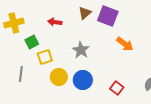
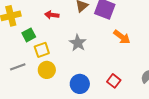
gray line: (21, 74) -> (18, 67), turned 63
yellow circle: (59, 77) -> (47, 70), moved
blue circle: (83, 80) -> (80, 84), moved

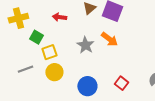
green square: (29, 35) -> (36, 37), turned -32
orange arrow: (122, 37) -> (109, 39), moved

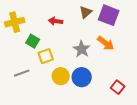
yellow circle: (54, 72) -> (61, 76), moved
blue circle: (87, 86) -> (82, 77), moved

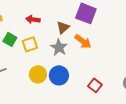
brown triangle: (86, 12) -> (63, 27), moved
yellow square: (46, 56) -> (30, 44), moved

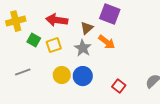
red arrow: (33, 19) -> (57, 20), size x1.5

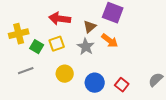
yellow cross: (16, 21) -> (19, 34), moved
green square: (34, 40) -> (37, 47), moved
blue circle: (83, 76) -> (95, 83), moved

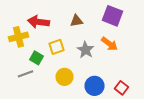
red arrow: (60, 19) -> (38, 22), moved
brown triangle: (90, 27) -> (76, 21), moved, turned 32
green square: (37, 47) -> (36, 58), moved

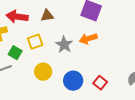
brown triangle: (76, 21) -> (47, 16), moved
orange arrow: (110, 44) -> (88, 39), turned 126

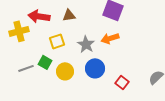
green square: (15, 53) -> (45, 62), moved
blue circle: (73, 81) -> (95, 68), moved

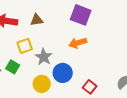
gray star: (86, 44) -> (44, 57), moved
yellow circle: (65, 71) -> (42, 84), moved

